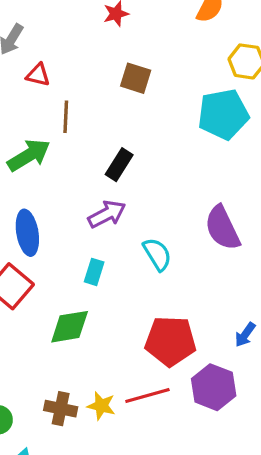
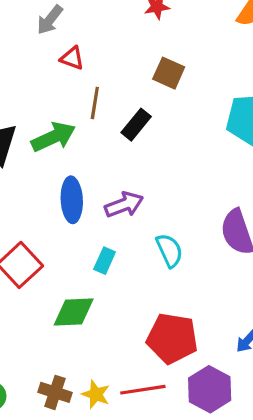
black rectangle: (119, 165) -> (136, 125), moved
blue ellipse: (27, 233) -> (72, 200), moved

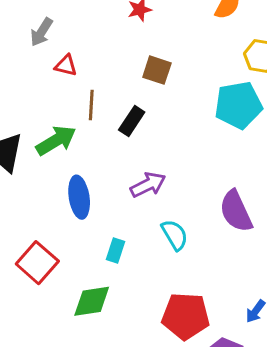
purple arrow: (124, 205) -> (148, 185), moved

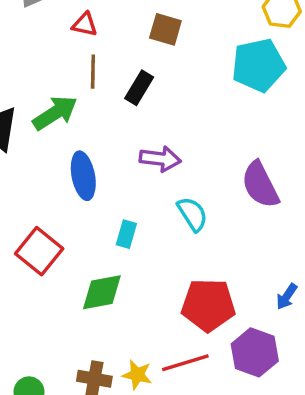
red triangle: (66, 66) -> (85, 24), moved
purple arrow: (148, 185) -> (160, 159), turned 36

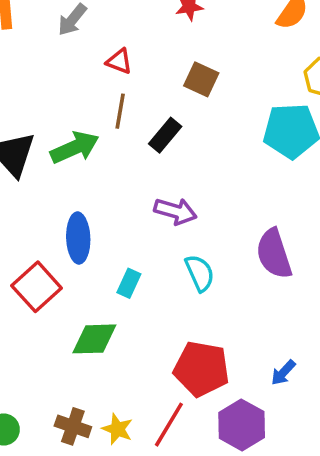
blue ellipse: (83, 176) -> (78, 238), moved
red line: (185, 363) -> (169, 425), turned -51

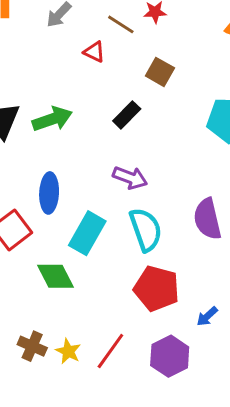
brown line: (120, 111) -> (121, 24), moved, turned -72
cyan semicircle: (200, 273) -> (146, 230), size x1.4
cyan rectangle: (129, 283) -> (87, 233), size x1.8
green diamond: (94, 339) -> (55, 276), turned 60
red pentagon: (202, 369) -> (157, 288), moved

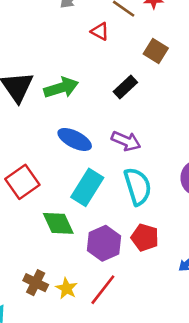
blue ellipse: (49, 193) -> (75, 139), moved, turned -68
red pentagon: (157, 288) -> (145, 237), size x0.7
purple hexagon: (170, 356) -> (104, 243), moved

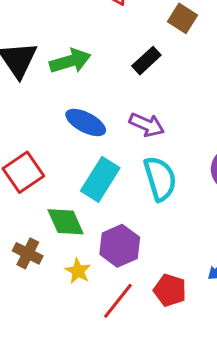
red pentagon: (145, 237) -> (170, 290), moved
brown cross: (36, 283) -> (28, 253), moved
yellow star: (67, 288) -> (78, 271), moved

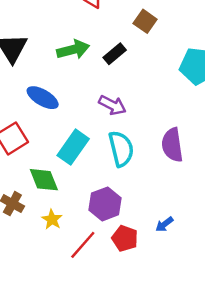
green arrow: (70, 61) -> (73, 50), moved
blue ellipse: (86, 122) -> (43, 98), moved
purple hexagon: (120, 246) -> (105, 204), moved

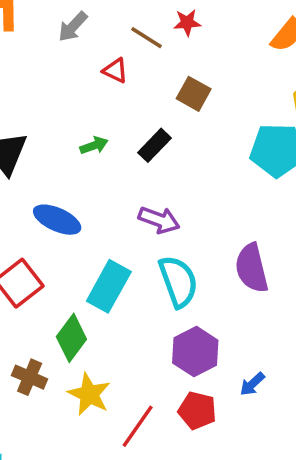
green arrow: (73, 50) -> (94, 145), size x0.6
green diamond: (44, 180) -> (71, 338), turned 64
purple hexagon: (105, 204) -> (195, 352), moved
yellow star: (52, 219) -> (89, 394), size x1.4

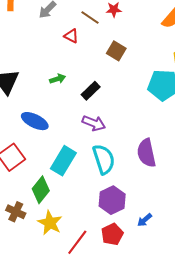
black rectangle: (155, 145) -> (91, 91), moved
red pentagon: (197, 410) -> (112, 234), turned 30

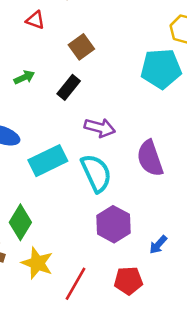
brown square: (116, 51) -> (81, 47), moved, turned 30
purple arrow: (94, 123) -> (100, 128), moved
cyan rectangle: (63, 161) -> (48, 161), moved, turned 40
red pentagon: (112, 234) -> (128, 281), moved, turned 30

